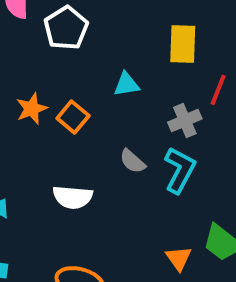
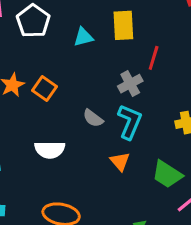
cyan triangle: (126, 84) -> (83, 37), moved
orange triangle: (179, 258) -> (120, 161), moved

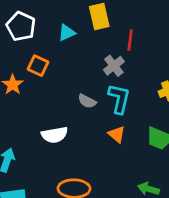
orange square: (44, 88) -> (38, 66), moved

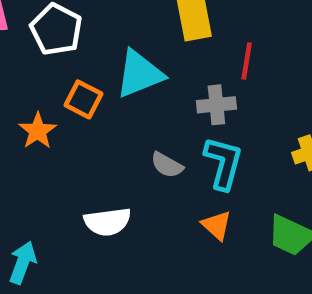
cyan triangle: (67, 33) -> (140, 74), moved, size x1.6
gray cross: (114, 66) -> (216, 105), turned 30

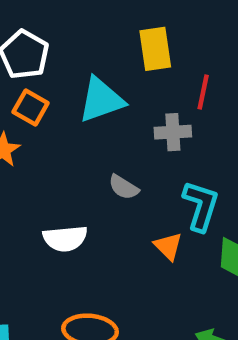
orange square: (83, 99) -> (31, 108), moved
cyan L-shape: (223, 163) -> (201, 206), moved

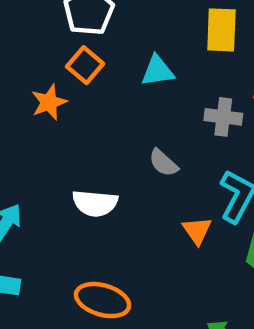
cyan triangle: (101, 100) -> (158, 71), size x0.7

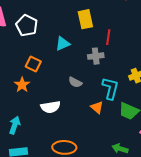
orange square: (85, 65) -> (33, 64), moved
orange star: (49, 102) -> (22, 85), moved

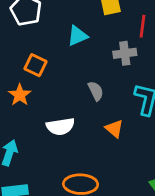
gray semicircle: (75, 82) -> (96, 91), turned -144
orange triangle: (97, 107) -> (114, 129), moved

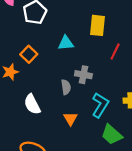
gray cross: (125, 53) -> (83, 75), moved
white semicircle: (60, 126) -> (32, 104), turned 54

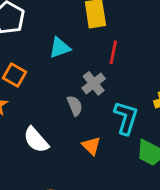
red line: (115, 52) -> (113, 52), moved
gray cross: (83, 75) -> (94, 83), turned -35

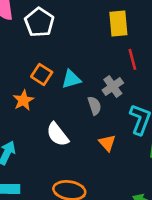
cyan triangle: (60, 48) -> (71, 79), moved
red line: (113, 52) -> (132, 59), turned -30

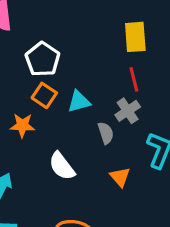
white pentagon: (39, 22) -> (43, 59), moved
red line: (132, 59) -> (134, 79), moved
orange star: (23, 100) -> (22, 125), turned 30

